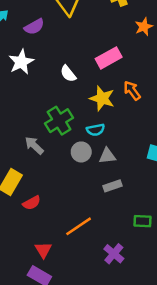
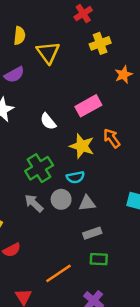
gray arrow: (34, 145) -> (34, 203), moved
green rectangle: (143, 221) -> (99, 259), moved

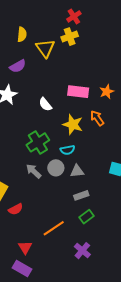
yellow cross: (100, 43) -> (70, 37), moved
orange star: (123, 75) -> (107, 92), moved
pink rectangle: (88, 106) -> (78, 92), turned 36
green rectangle: (99, 259) -> (87, 217), turned -40

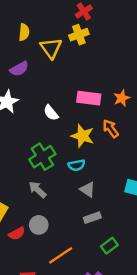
gray circle: (56, 168) -> (39, 225), moved
gray triangle: (77, 171) -> (87, 190), turned 40
green rectangle: (87, 217) -> (109, 246), moved

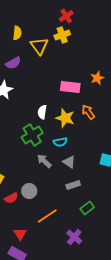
orange star: (122, 98) -> (97, 78), moved
white semicircle: (51, 113) -> (42, 112), moved, turned 48
gray arrow: (37, 190) -> (44, 161), moved

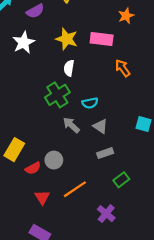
orange star: (97, 78) -> (126, 16), moved
yellow star: (65, 118) -> (67, 39), moved
red triangle: (20, 234) -> (42, 197), moved

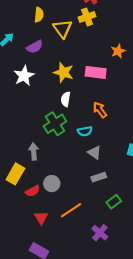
orange arrow: (123, 68) -> (100, 110), moved
gray arrow: (71, 125) -> (34, 152), moved, turned 42

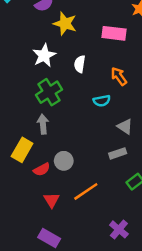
yellow star: (64, 72) -> (65, 24), moved
white star: (24, 76) -> (44, 55), moved
green cross: (55, 124) -> (49, 92), moved
gray triangle: (95, 153) -> (125, 127), moved
purple cross: (100, 233) -> (119, 229), moved

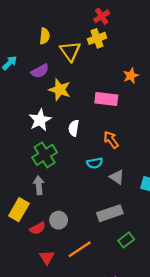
gray triangle: (125, 127) -> (117, 177), moved
gray rectangle: (118, 153) -> (110, 213), size x1.5

